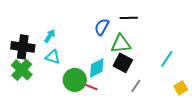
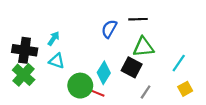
green triangle: (121, 44) -> (143, 47), moved
cyan diamond: (97, 68) -> (104, 73), turned -30
yellow square: (181, 88) -> (185, 89), moved

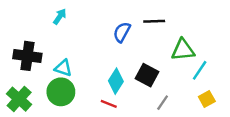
cyan arrow: (54, 38) -> (60, 17), moved
green triangle: (143, 47) -> (183, 50), moved
green cross: (24, 75) -> (19, 99), moved
green circle: (80, 86) -> (61, 92), moved

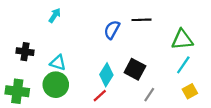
green triangle: (183, 50) -> (182, 40), moved
black cross: (27, 56) -> (25, 52), size x0.7
green cross: (19, 99) -> (17, 91), turned -35
red line: (109, 104) -> (100, 96), turned -64

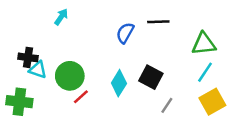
cyan triangle: (58, 63) -> (38, 70), moved
green circle: (56, 85) -> (70, 76), moved
yellow square: (190, 91) -> (212, 102), size x1.5
red line: (100, 96) -> (81, 97), moved

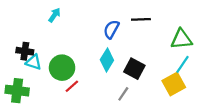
cyan diamond: (119, 83) -> (107, 60), moved
yellow square: (212, 102) -> (174, 84), moved
gray line: (167, 105) -> (123, 94), moved

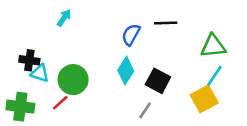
red line: (72, 86) -> (60, 103), moved

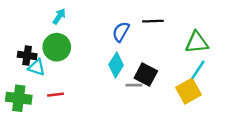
green circle: (73, 80) -> (57, 47), moved
red line: (60, 103) -> (56, 95), turned 35
gray line: (145, 110) -> (134, 85), moved, turned 56

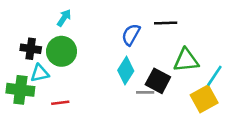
green triangle: (197, 42) -> (186, 60), moved
black cross: (27, 55) -> (31, 49), moved
cyan triangle: (37, 67) -> (40, 73), turned -30
green cross: (19, 98) -> (20, 90), moved

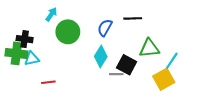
green circle: (62, 51) -> (68, 32), moved
green cross: (20, 90) -> (16, 53), moved

